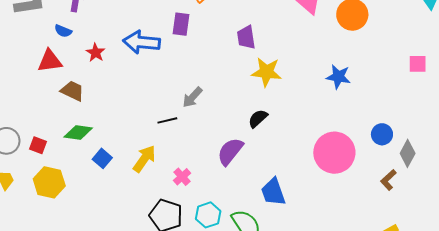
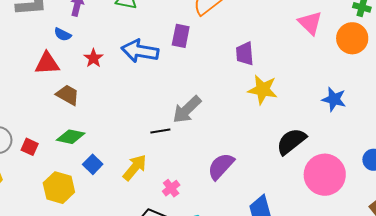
gray arrow: (192, 97) -> (187, 110), size x1.4
black semicircle: (258, 119) -> (291, 141), moved, size x1.5
yellow hexagon: (49, 182) -> (59, 188), moved

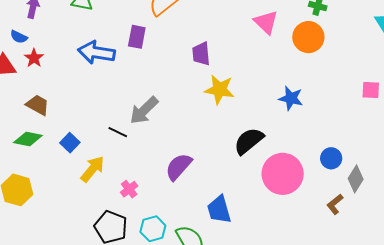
red star: (93, 58) -> (34, 58), moved
brown trapezoid: (68, 95) -> (38, 105), moved
black line: (160, 131) -> (118, 132), turned 36
blue square: (93, 164) -> (70, 143), moved

